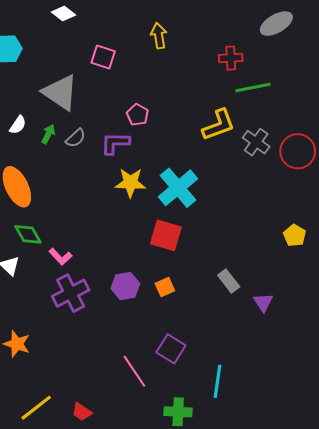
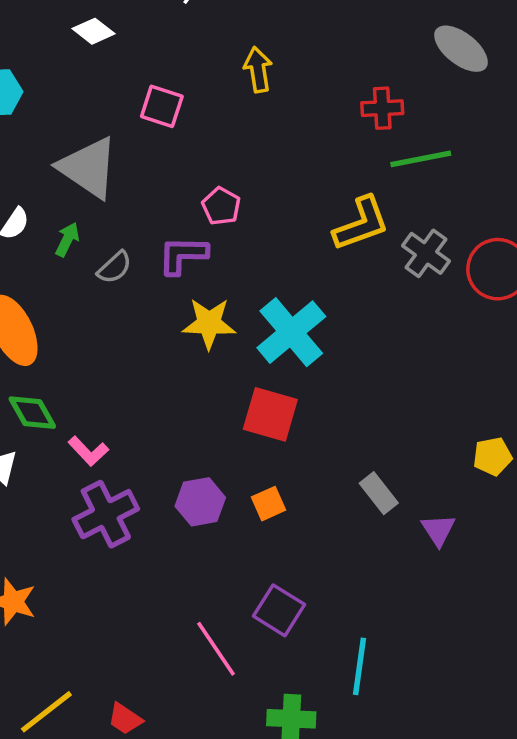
gray ellipse: (276, 24) -> (461, 49), turned 68
gray semicircle: (76, 138) -> (115, 267), moved
yellow pentagon: (295, 235) -> (492, 456), moved, turned 30

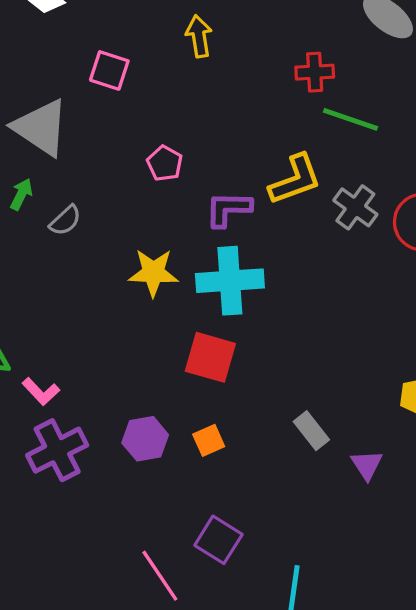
green line: (421, 159) -> (350, 119), turned 30
purple L-shape: (183, 255) -> (228, 209), moved
cyan cross: (291, 332) -> (230, 281), turned 36

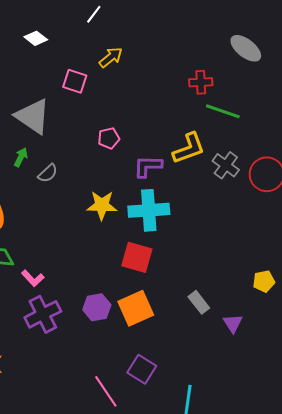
yellow arrow: (199, 36) -> (111, 57), moved, turned 60
pink pentagon: (165, 163) -> (109, 138), turned 30
orange square: (209, 440) -> (136, 308), size x1.8

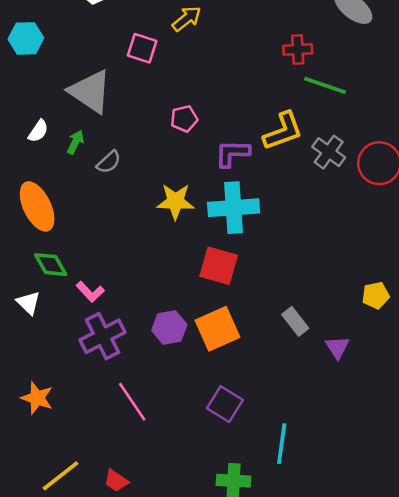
pink line: (106, 391) -> (132, 402), moved

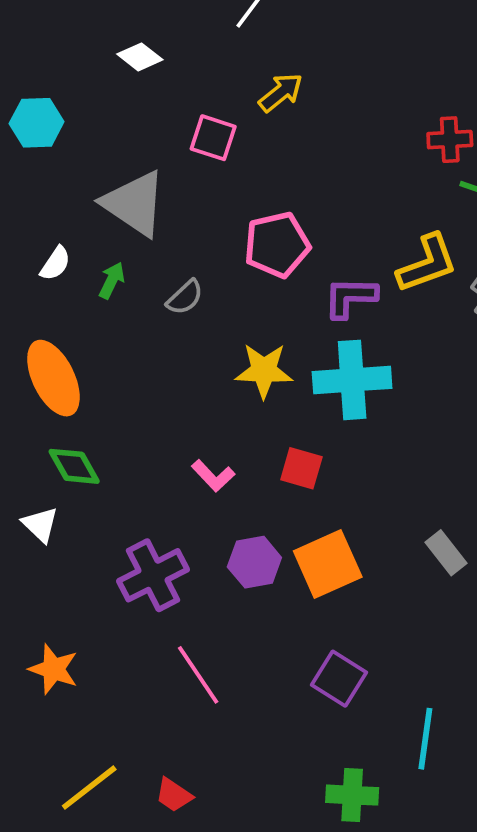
pink pentagon: (184, 119) -> (277, 245), size x1.6
gray semicircle: (109, 162) -> (185, 297), moved
red square: (219, 266) -> (301, 468), moved, size x0.7
pink L-shape: (90, 292) -> (213, 476), moved

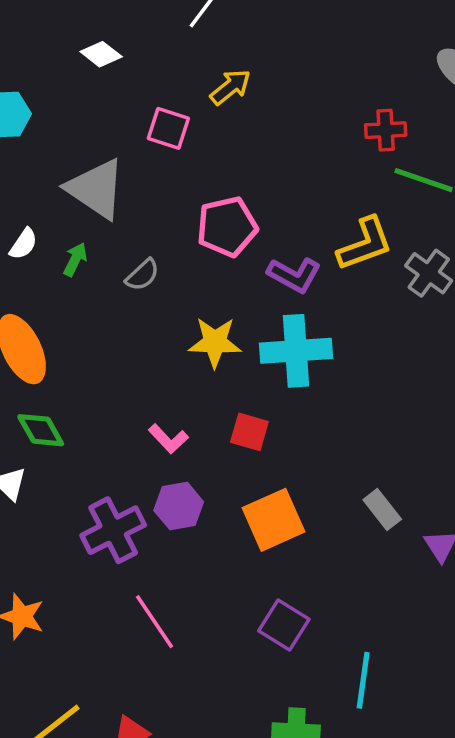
purple L-shape: (350, 297) -> (294, 275), turned -152
purple hexagon: (254, 562) -> (179, 506), moved

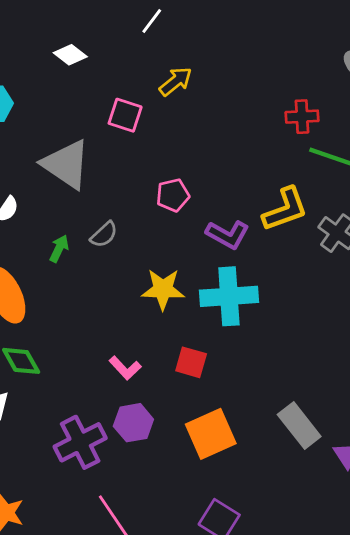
pink pentagon: (227, 227) -> (173, 195), size x0.7
green arrow: (75, 259) -> (59, 249), moved
gray rectangle: (382, 509) -> (299, 425), size x1.4

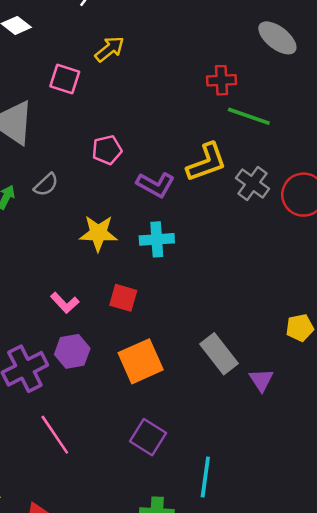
cyan cross: (229, 296) -> (157, 239), size x0.7

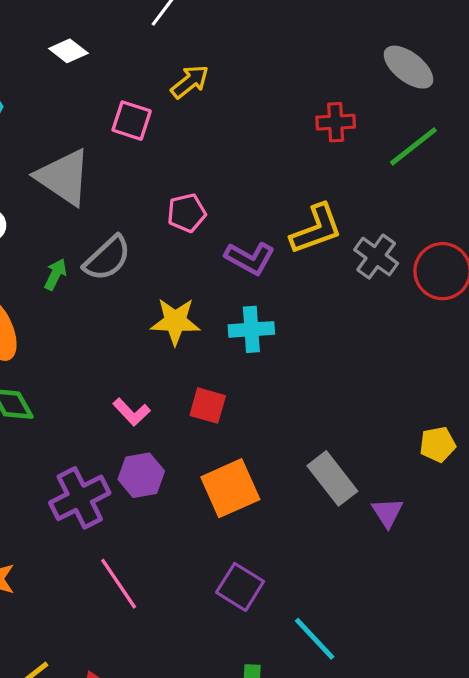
green line: (249, 116) -> (413, 146), moved, turned -57
gray semicircle: (46, 185) -> (107, 258), size x1.5
cyan line: (205, 477) -> (315, 639), turned -51

